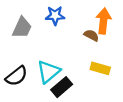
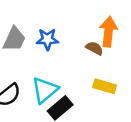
blue star: (55, 16) -> (47, 39), moved

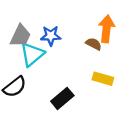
cyan triangle: (45, 90) -> (32, 54), moved

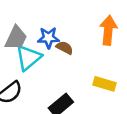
brown semicircle: (94, 44) -> (65, 48), moved

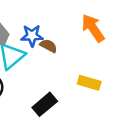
orange arrow: (108, 30) -> (93, 28), turned -40

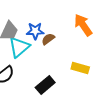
brown semicircle: (49, 46) -> (48, 39), turned -64

